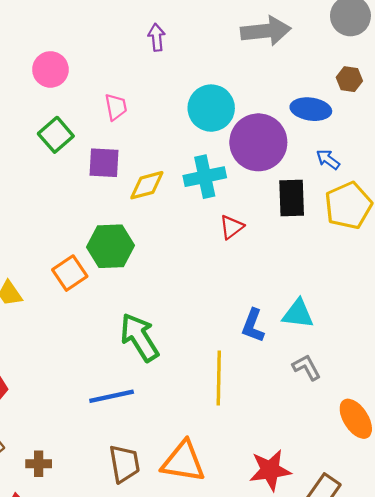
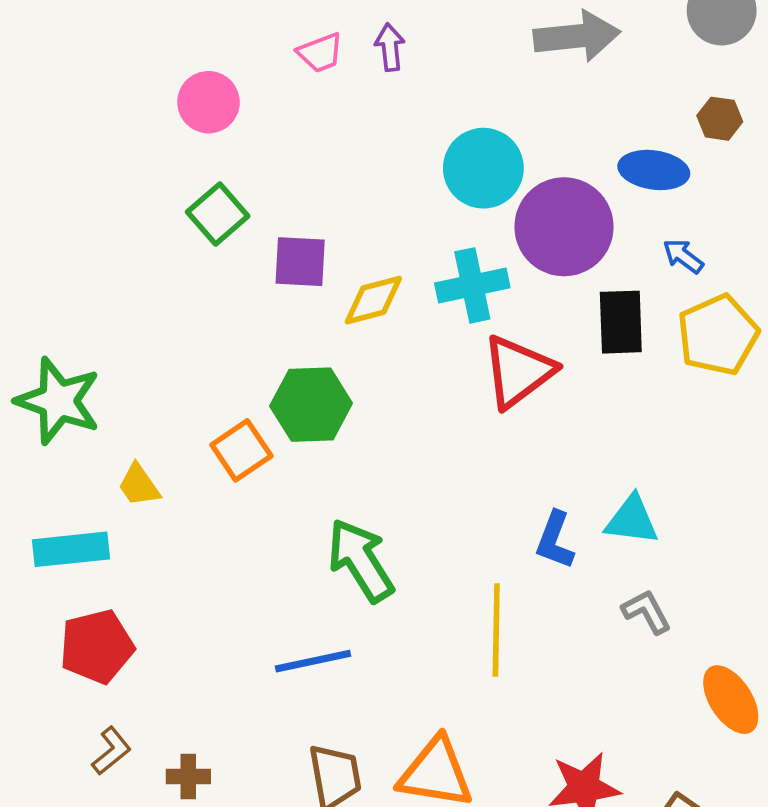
pink trapezoid: (116, 107) -> (320, 53), moved, turned 80
red triangle: (232, 227) -> (518, 372), size x1.8

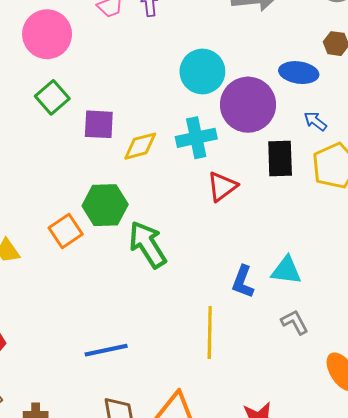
pink circle: (208, 102) -> (47, 34), size x1.4
red triangle: (518, 372) -> (222, 186), size x0.7
green arrow: (361, 560) -> (148, 244), moved

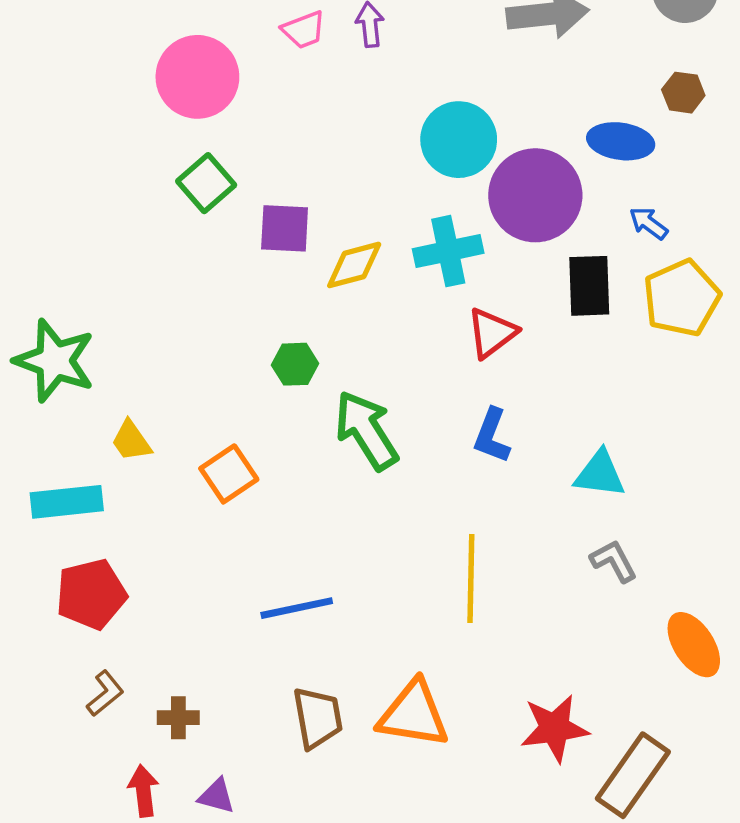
green hexagon: (105, 205) -> (295, 364), size x0.6
orange square: (66, 231) -> (229, 474), moved
blue L-shape: (243, 282) -> (492, 436), moved

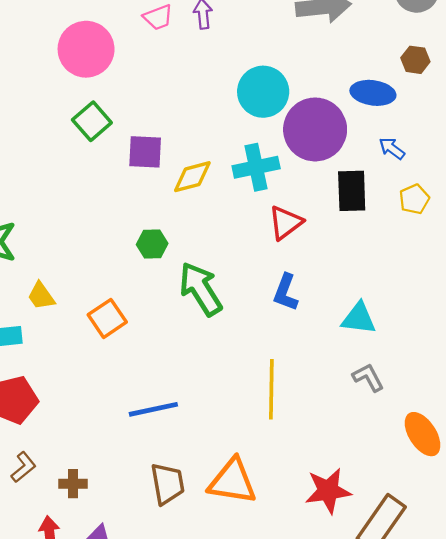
yellow pentagon: (682, 298) -> (414, 199), size x0.6

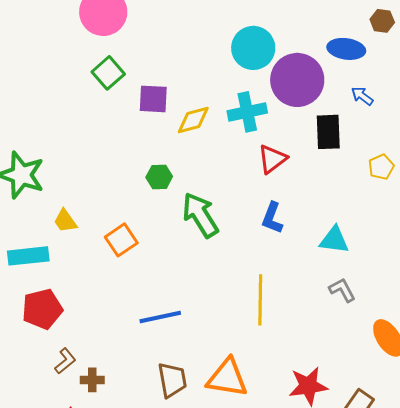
yellow pentagon: (414, 199) -> (381, 167), moved
brown L-shape: (23, 467) -> (65, 361), moved

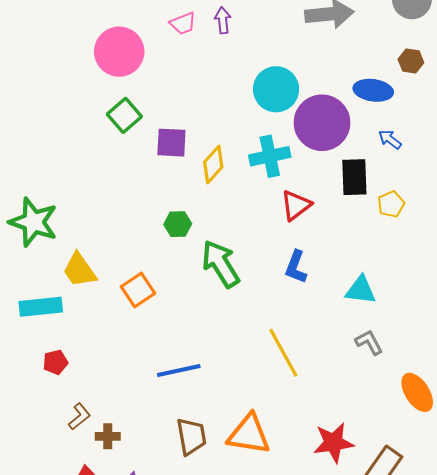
yellow diamond: (193, 120) -> (213, 165), turned -33
yellow pentagon: (381, 167) -> (391, 204), moved
yellow trapezoid: (65, 221) -> (79, 270), size x1.4
yellow line: (260, 300) -> (283, 353), turned -30
red pentagon: (42, 309) -> (55, 362), size x0.6

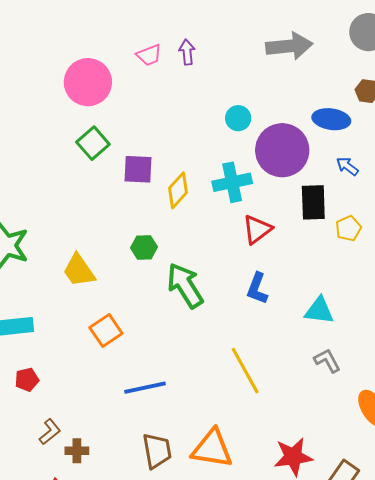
cyan circle: (276, 89) -> (238, 118), size x0.6
yellow trapezoid: (79, 270) -> (79, 270), moved
orange square: (138, 290) -> (106, 331), moved

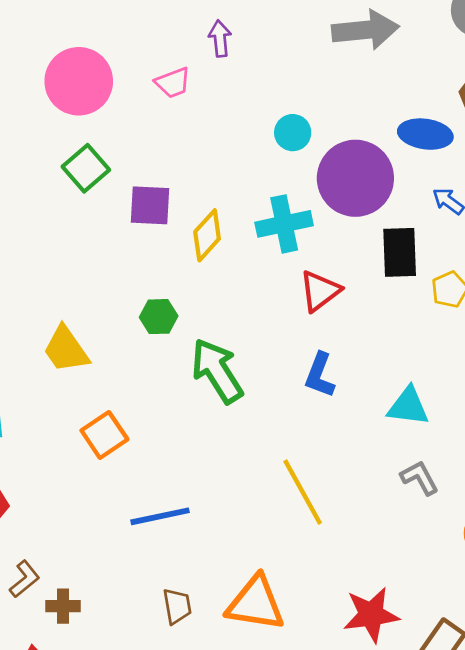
pink trapezoid: (149, 55) -> (173, 83), moved
brown trapezoid: (157, 451) -> (177, 606), size x0.7

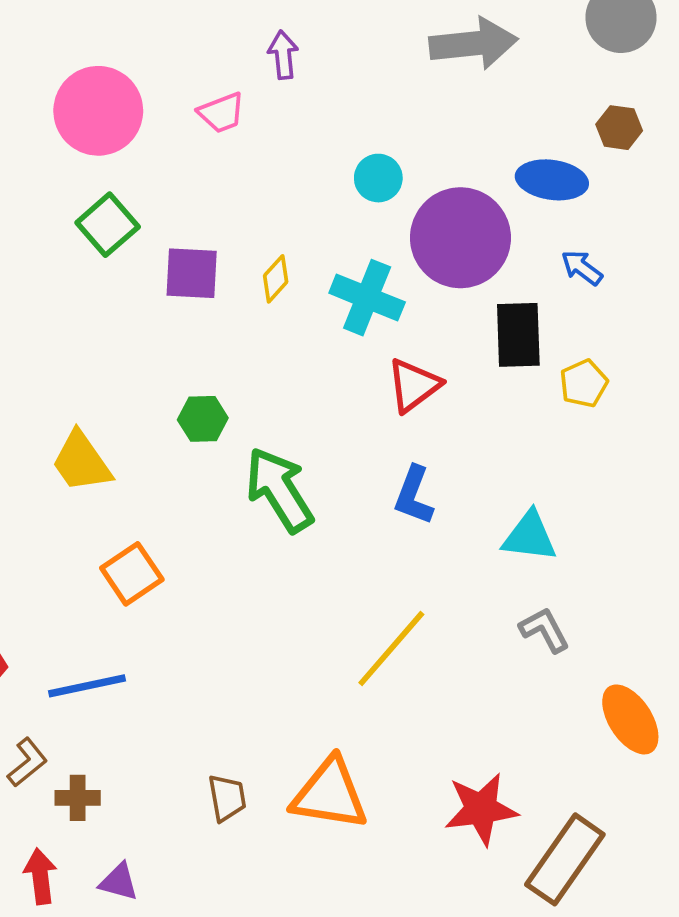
cyan cross: (284, 224) -> (367, 298), turned 34
yellow diamond: (207, 235) -> (276, 279), moved, size x0.7
yellow line: (303, 492) -> (391, 649), turned 70
blue line: (160, 516) -> (87, 686), moved

